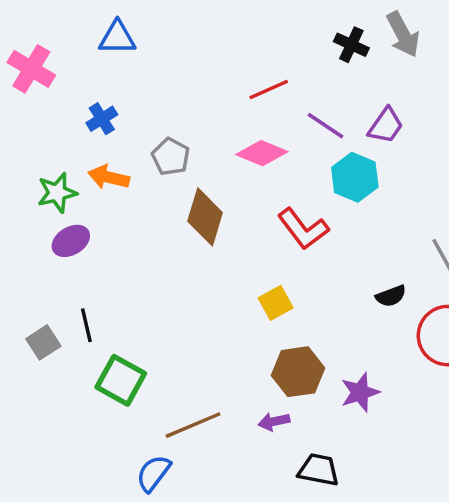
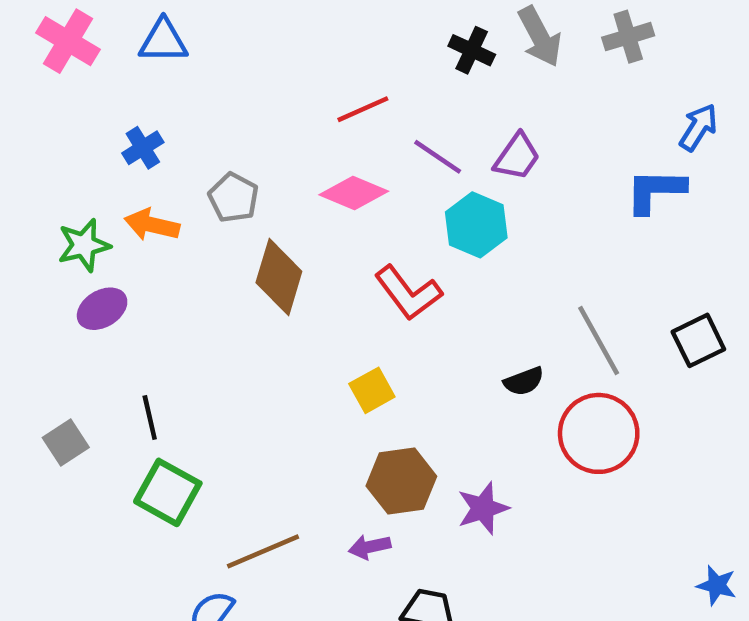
pink cross: (31, 69) -> (68, 41), moved
black line: (86, 325) -> (150, 418), moved

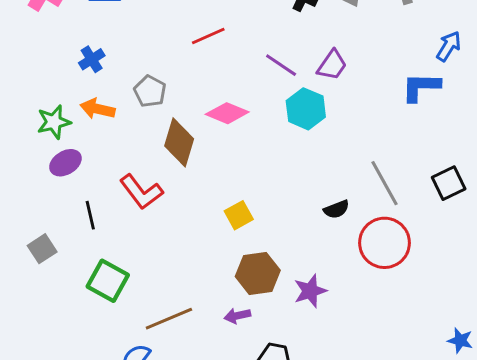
red line: (363, 109) -> (208, 36), moved
pink diamond: (354, 193) -> (227, 113), moved
red L-shape: (408, 293) -> (141, 192), moved
black line: (150, 418) -> (90, 215), moved

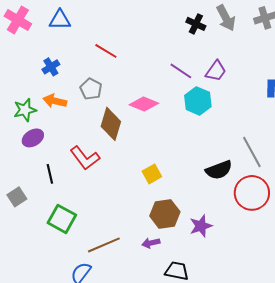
red line: (208, 36) -> (106, 51), moved, turned 55
black semicircle: (336, 209) -> (219, 170), size x1.5

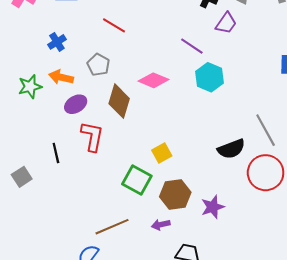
purple trapezoid: (216, 71) -> (226, 23), moved
purple ellipse: (33, 138) -> (76, 104), moved
red L-shape: (85, 158) -> (92, 136), turned -132
green square: (62, 219) -> (137, 180), moved

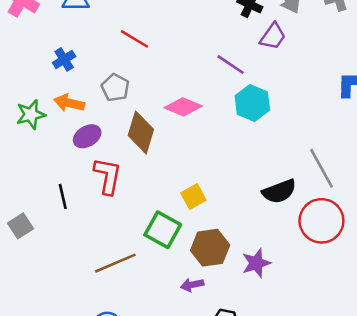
brown line: (112, 227) -> (115, 263), moved

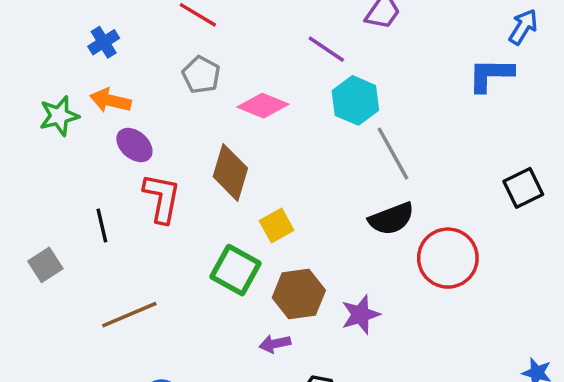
gray pentagon: (115, 88) -> (201, 75), moved
brown diamond: (141, 132) -> (230, 172), moved
purple ellipse: (87, 136) -> (134, 145), turned 72
gray line: (321, 168) -> (393, 154), moved
brown line: (115, 263) -> (129, 315), moved

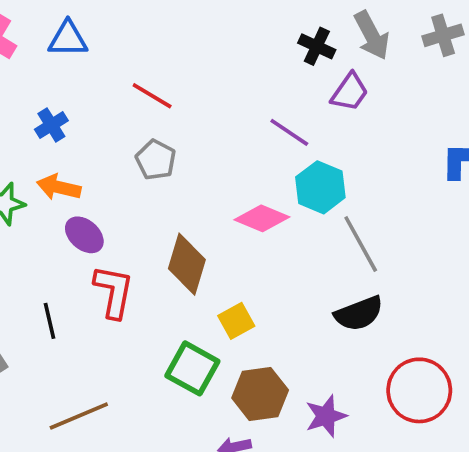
pink diamond: (263, 106) -> (262, 218), moved
red circle: (448, 258) -> (419, 390), moved

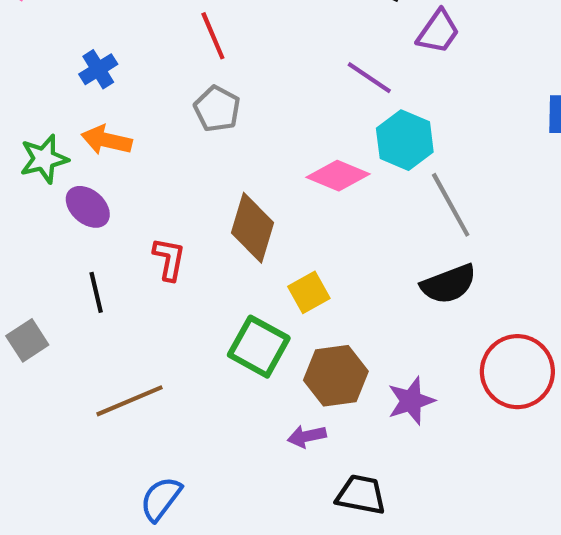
red line: (152, 96) -> (213, 36), turned 36
purple ellipse: (84, 235) -> (88, 207), moved
red L-shape: (114, 292) -> (169, 259), size x0.7

